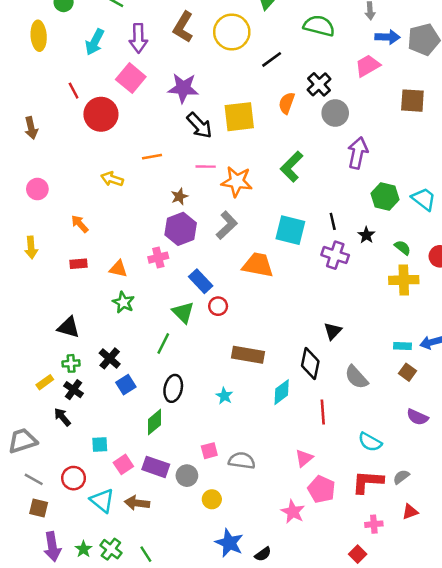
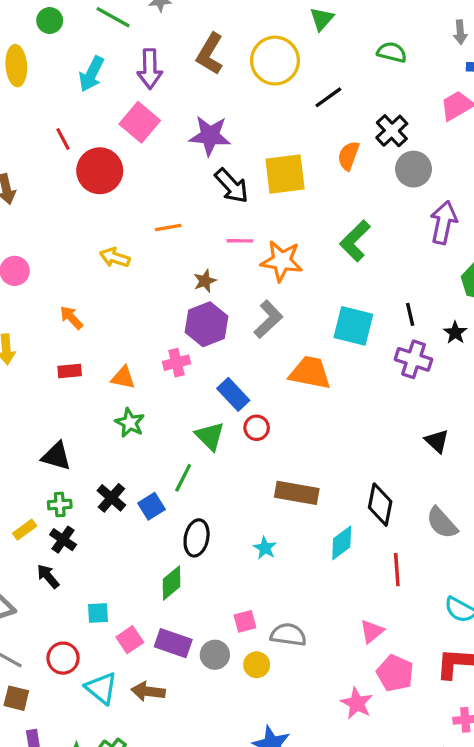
green semicircle: (319, 26) -> (392, 52), size x0.7
black triangle: (333, 331) -> (437, 441), moved, turned -30
blue square: (126, 385) -> (151, 506), moved
yellow circle: (212, 499) -> (257, 665), moved

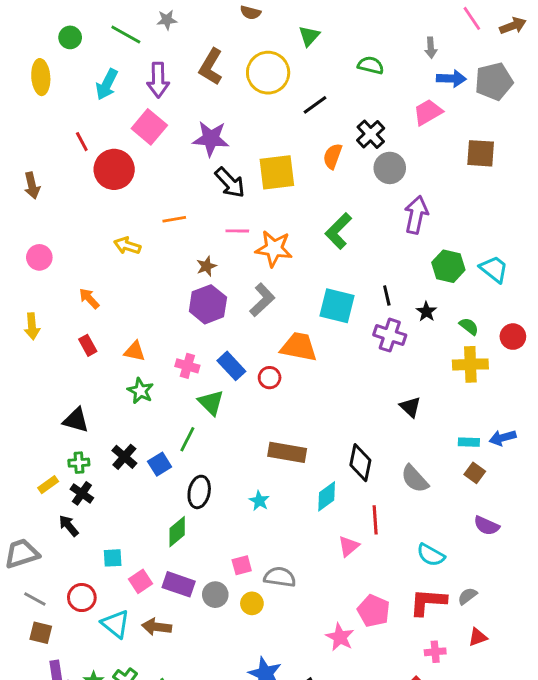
pink cross: (176, 363) -> (187, 366), moved, turned 30
red rectangle: (70, 371) -> (88, 345), turned 66
red circle: (257, 428) -> (270, 378), moved
pink triangle: (372, 631) -> (349, 546), moved

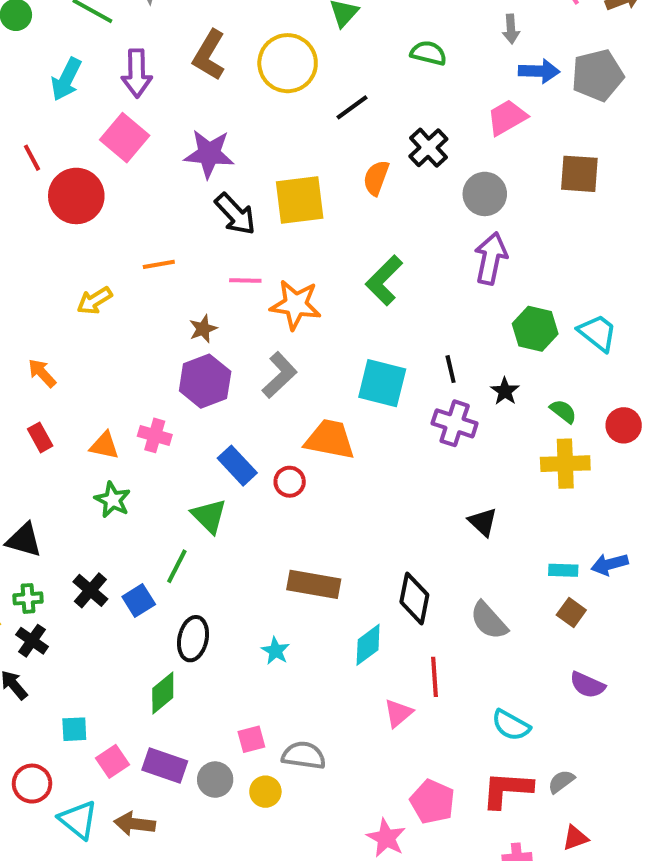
gray circle: (390, 168) -> (485, 194), moved
yellow arrow: (127, 246) -> (94, 301), turned -50
pink cross: (187, 366) -> (155, 435), moved

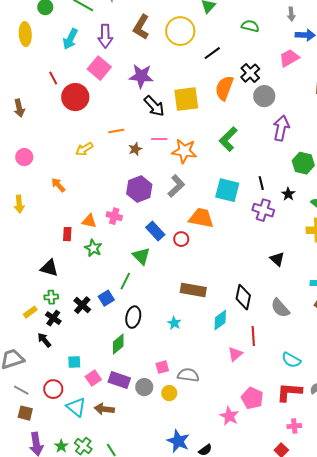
orange semicircle: (376, 178) -> (224, 88), size x1.4
gray circle: (485, 194) -> (264, 96), moved
brown star: (203, 329) -> (135, 149), moved
red rectangle: (40, 437) -> (67, 234), moved, turned 32
black cross: (90, 590) -> (82, 305), moved

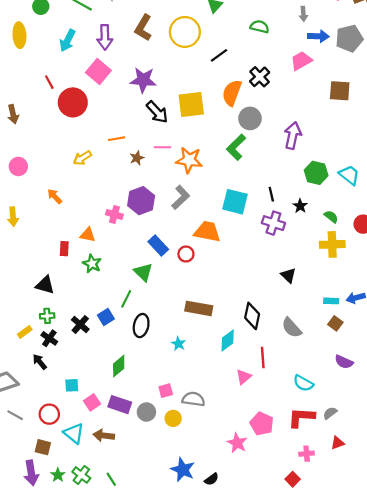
gray circle: (264, 96) -> (250, 118), moved
pink cross: (114, 216) -> (114, 215), moved
black ellipse: (133, 317) -> (141, 326), moved
brown square: (25, 413) -> (43, 447), moved

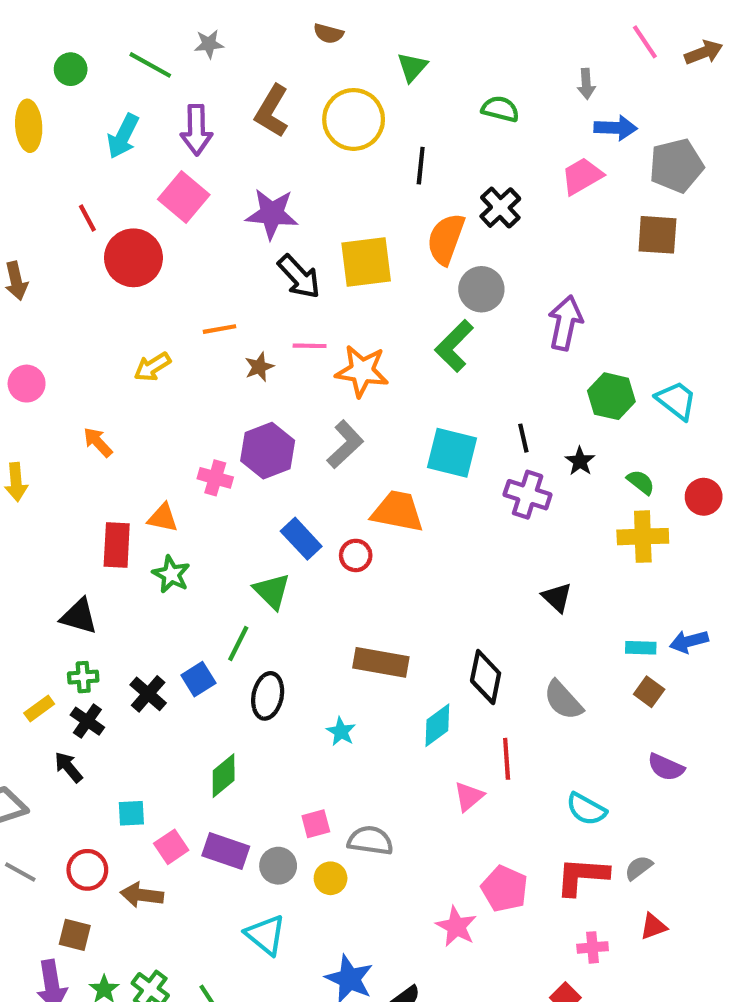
gray pentagon: (349, 38) -> (676, 166), moved
black line: (219, 55) -> (421, 166), turned -48
red rectangle: (64, 249) -> (117, 545), size x1.5
cyan triangle: (74, 433) -> (266, 935), moved
brown arrow: (104, 435) -> (142, 895), moved

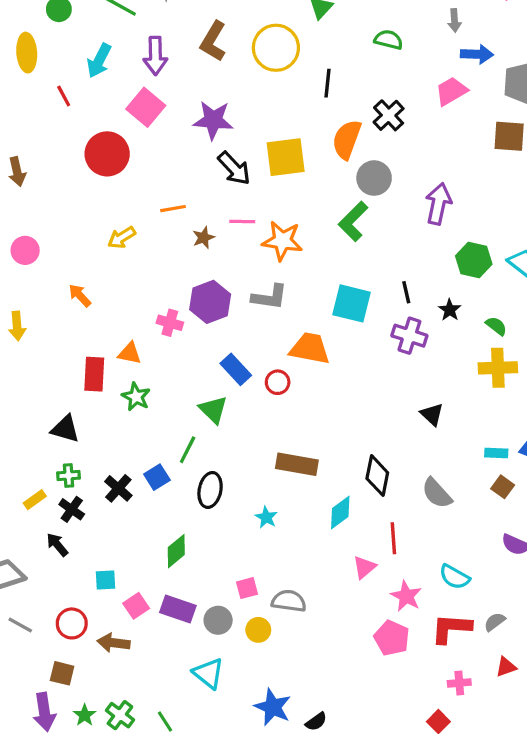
red line: (87, 218) -> (64, 96), moved
gray L-shape: (345, 444) -> (270, 297), turned 51
pink star: (456, 926) -> (406, 596), moved

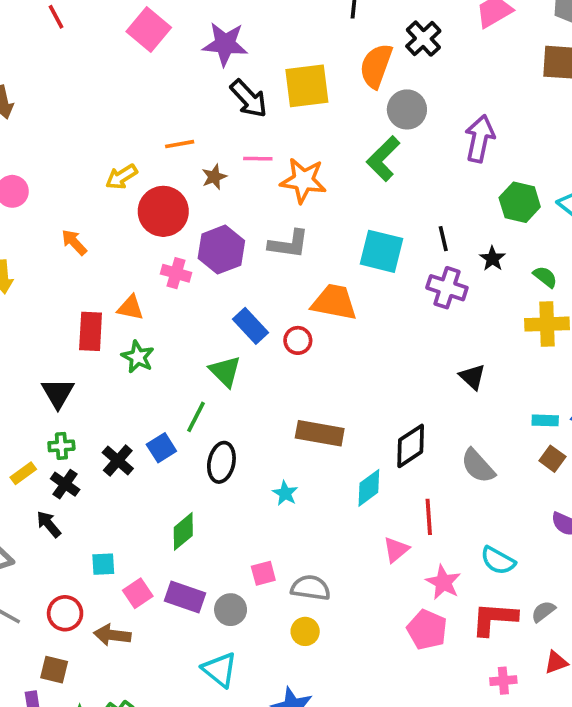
red circle: (107, 154) -> (163, 211), moved
black triangle: (65, 429) -> (58, 393), turned 44
black diamond: (377, 476) -> (411, 446), turned 45
yellow circle: (258, 630) -> (305, 631), moved

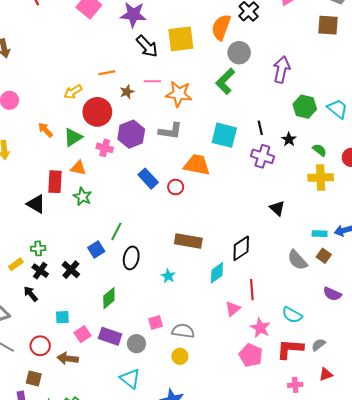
green triangle: (225, 371) -> (73, 137), moved, turned 42
black triangle: (58, 393) -> (36, 204), moved, turned -30
black cross: (118, 460) -> (71, 270), moved
gray semicircle: (478, 466) -> (297, 260), moved

